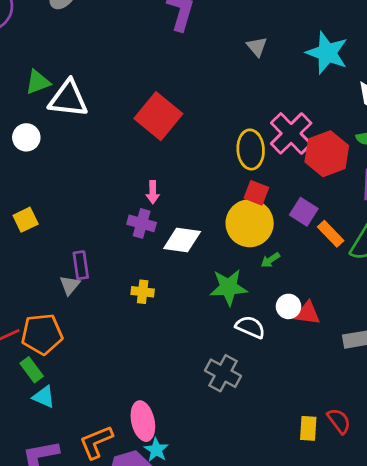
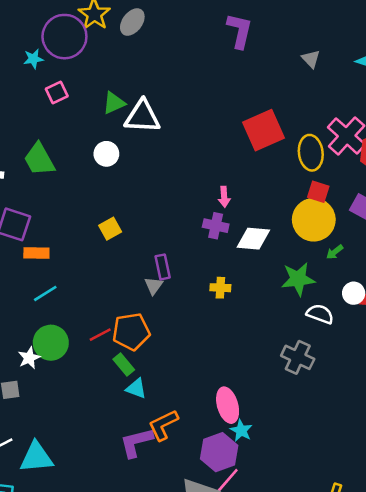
red square: (158, 116) -> (264, 130), moved, turned 30
orange L-shape: (96, 442) -> (163, 425), moved

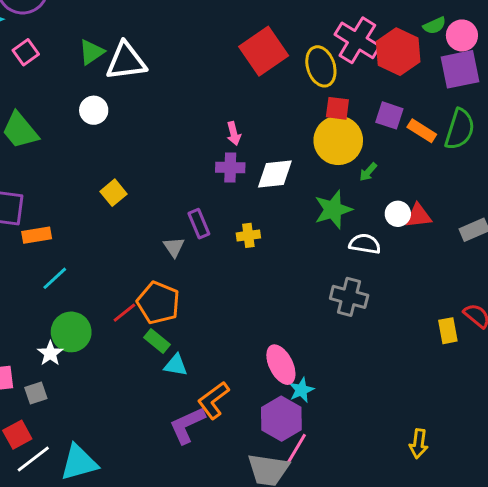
purple rectangle: (163, 267) -> (199, 224), moved
orange pentagon: (131, 332) -> (158, 303), turned -30
cyan star: (241, 430) -> (301, 390), turned 30

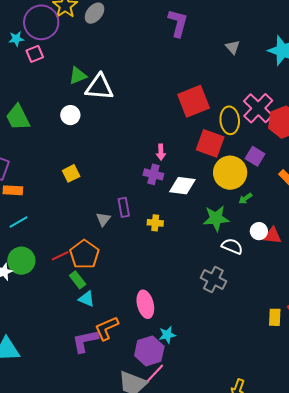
pink square: (26, 52) -> (35, 54), moved
red square: (337, 108) -> (210, 143), moved, size x1.6
purple square: (389, 115) -> (255, 156), moved
pink ellipse: (281, 365) -> (145, 304), moved

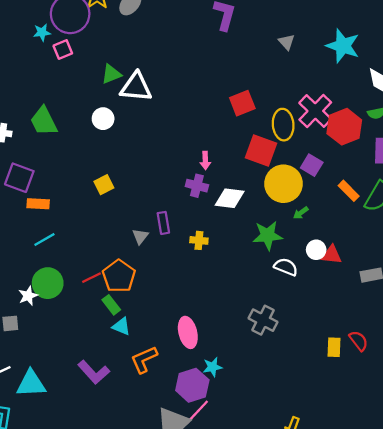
red square: (194, 101) -> (242, 103), size x0.7
gray cross: (213, 279) -> (263, 320), moved
purple L-shape: (85, 341) -> (94, 372), moved, turned -120

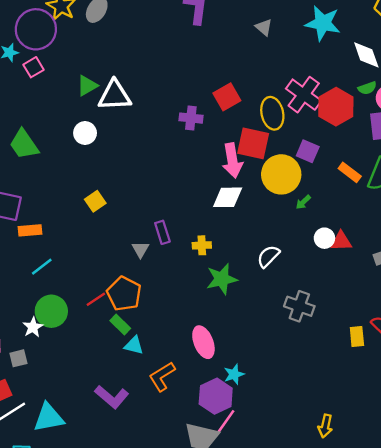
pink arrow: (205, 160) -> (232, 161), moved, size x1.8
purple cross: (197, 186) -> (191, 118), moved
green star: (268, 235) -> (222, 279), moved
white semicircle: (286, 267) -> (268, 256), moved, turned -60
gray cross: (263, 320) -> (299, 306), moved

